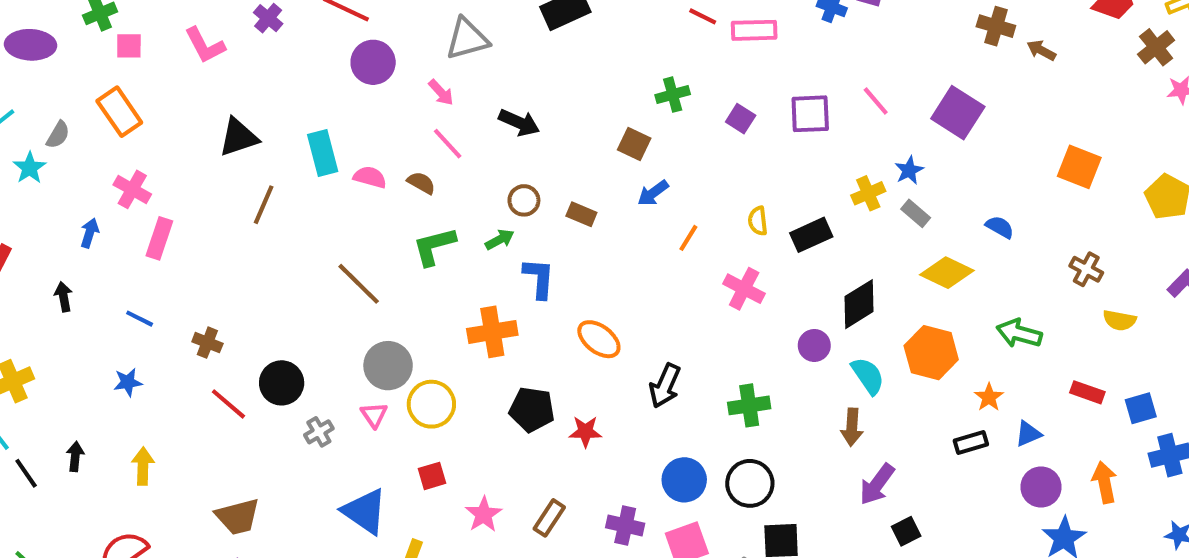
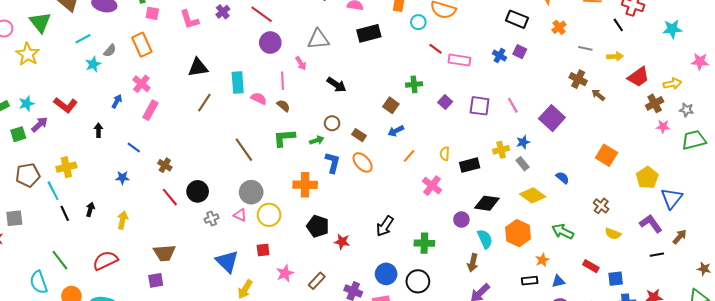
pink line: (448, 144) -> (282, 81), moved, turned 30
black diamond: (859, 304) -> (487, 203), turned 30
orange ellipse: (599, 339) -> (363, 162), moved
pink triangle: (374, 415) -> (240, 215), turned -40

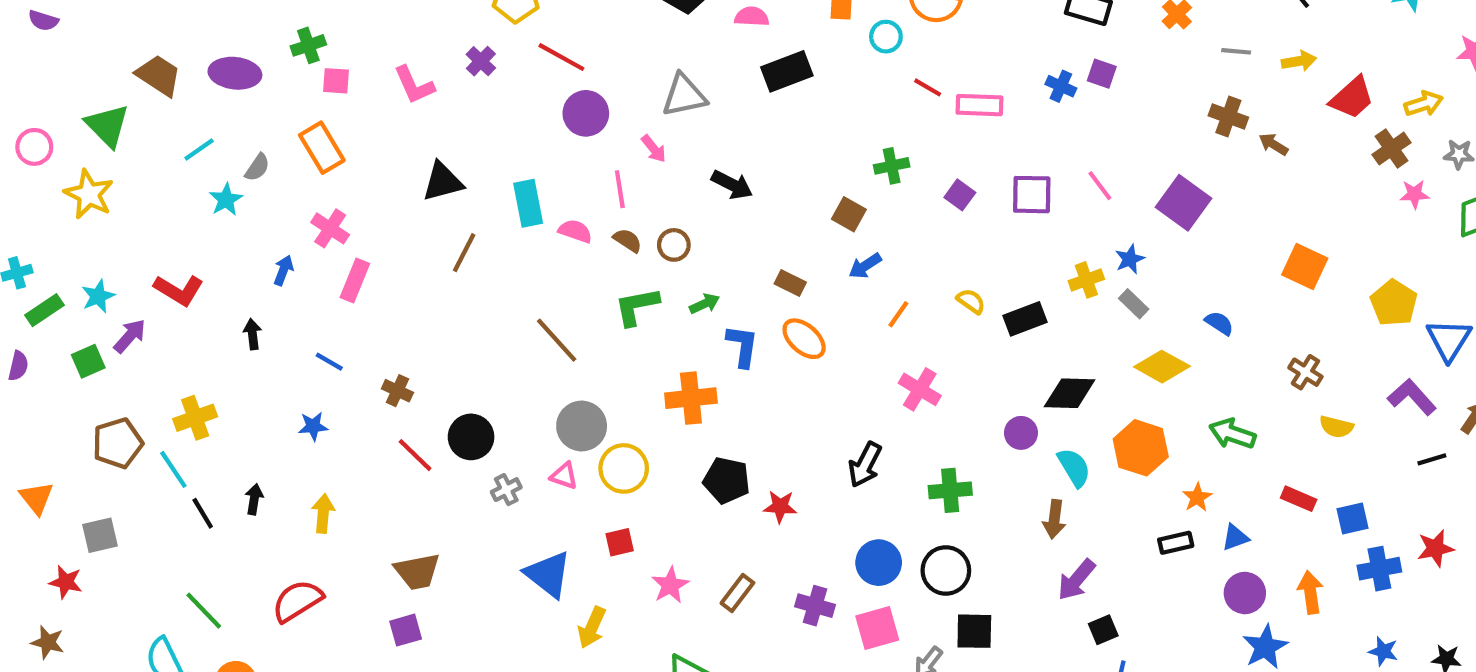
brown circle: (332, 123) -> (674, 245), moved
yellow semicircle: (445, 154) -> (971, 301), turned 128
pink cross: (432, 186) -> (920, 389), moved

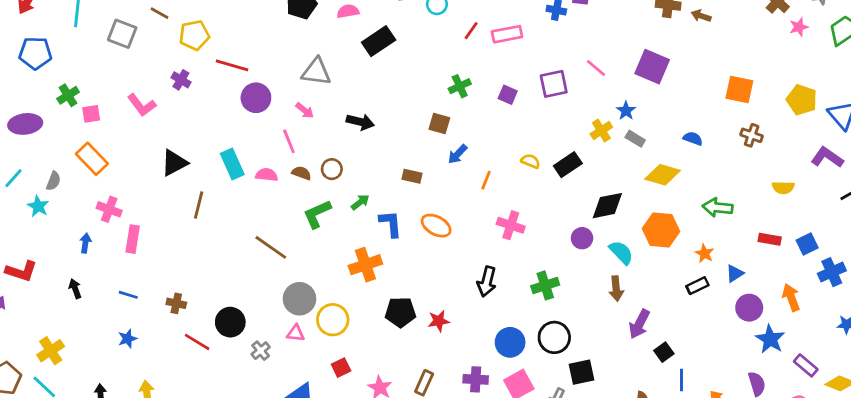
red line: (928, 87) -> (471, 31), turned -72
gray triangle: (684, 95) -> (316, 72), turned 32
orange ellipse: (804, 339) -> (436, 226), moved
brown cross: (1305, 372) -> (752, 135), moved

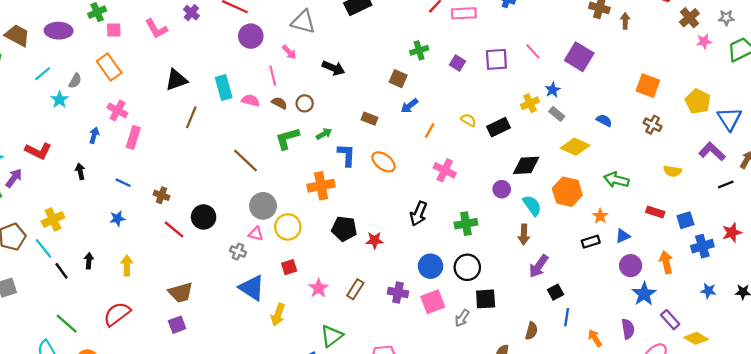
brown arrow: (701, 16) -> (625, 21), turned 63
gray cross: (261, 351) -> (238, 252), moved, turned -35

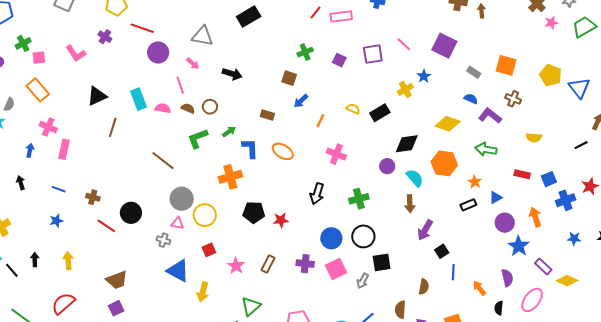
gray rectangle: (557, 114) -> (474, 72), moved
purple L-shape: (712, 152) -> (490, 116), moved

